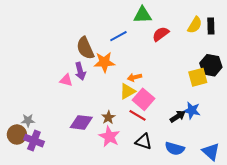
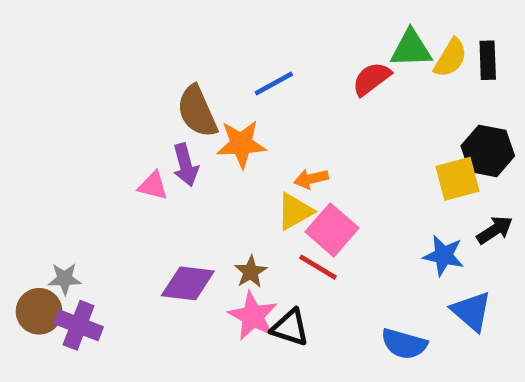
green triangle: (143, 15) -> (411, 49), moved
black arrow: (178, 116) -> (495, 230), moved
black triangle: (144, 142) -> (290, 328), moved
blue triangle: (211, 152) -> (471, 311), moved

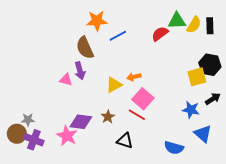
orange star: (241, 144) -> (97, 21), moved
yellow triangle: (295, 211) -> (114, 85), moved
pink star: (253, 316) -> (67, 136), moved

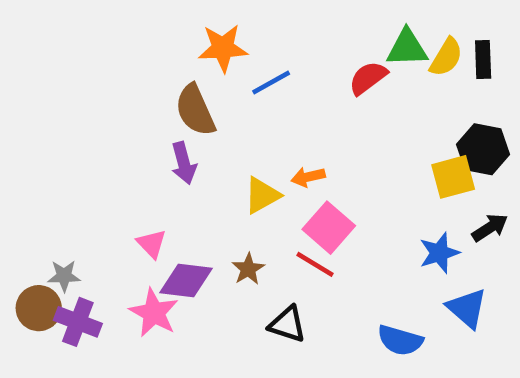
pink triangle: (66, 80) -> (152, 244), moved, turned 32
blue star: (191, 110) -> (439, 253), turned -30

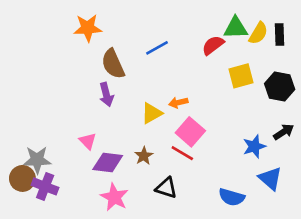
orange star: (223, 48) -> (88, 28), moved
yellow square: (453, 177) -> (241, 76), moved
gray star: (64, 276) -> (37, 160), size x1.5
pink star: (154, 313) -> (114, 197), moved

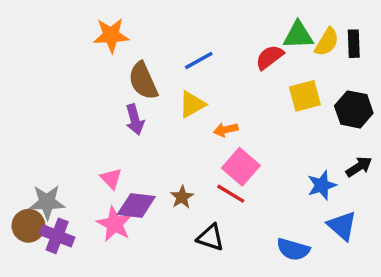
yellow triangle: (152, 113) -> (192, 104), moved
pink star: (114, 197) -> (114, 224), moved

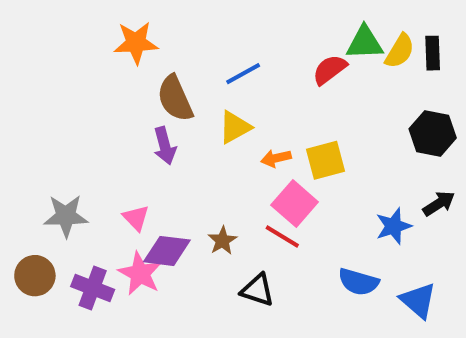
yellow square: (305, 96) -> (325, 160), moved
gray star: (47, 202) -> (66, 216), moved
blue triangle: (342, 226) -> (418, 300), moved
purple cross: (57, 236) -> (93, 288), moved
blue semicircle: (293, 249) -> (358, 282), moved

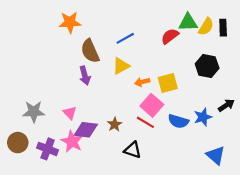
black hexagon: (433, 133) -> (207, 66), moved
blue semicircle: (358, 282) -> (178, 121), moved

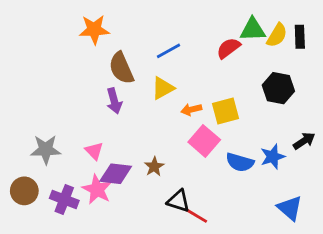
red line: (145, 122) -> (196, 215), moved

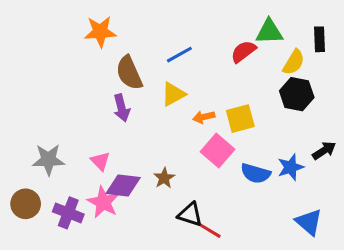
yellow semicircle: (277, 35) -> (294, 62), moved

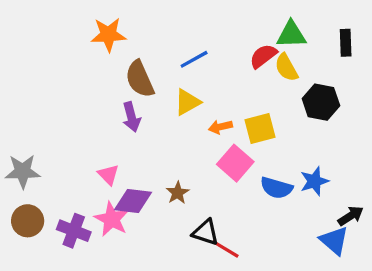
yellow semicircle: (294, 62) -> (286, 68), moved, turned 120
black arrow: (324, 151) -> (351, 216), moved
gray star: (48, 160) -> (23, 171), moved

